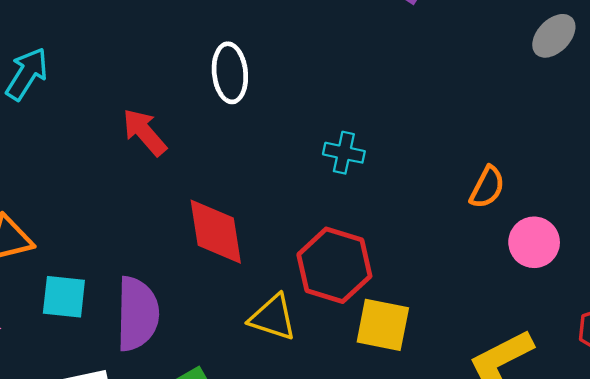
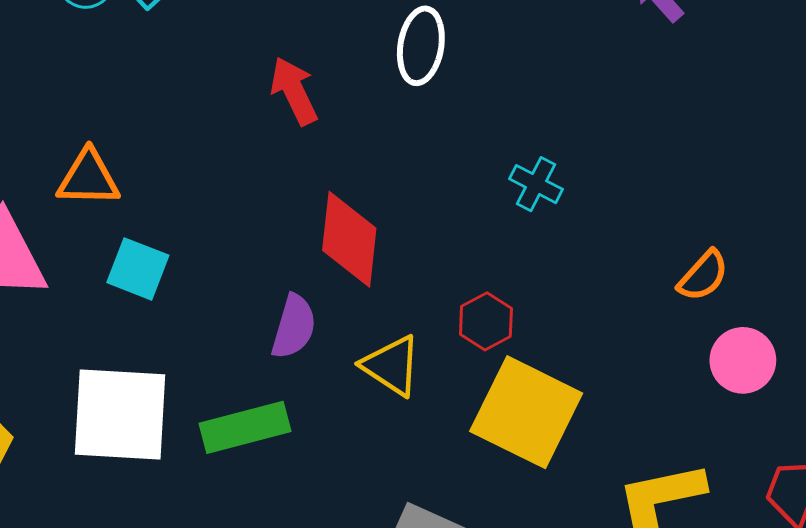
red hexagon: (334, 265) -> (486, 321), size x0.6
purple semicircle: (137, 314) -> (294, 327), moved, size x0.7
yellow square: (383, 325) -> (526, 412), size x1.5

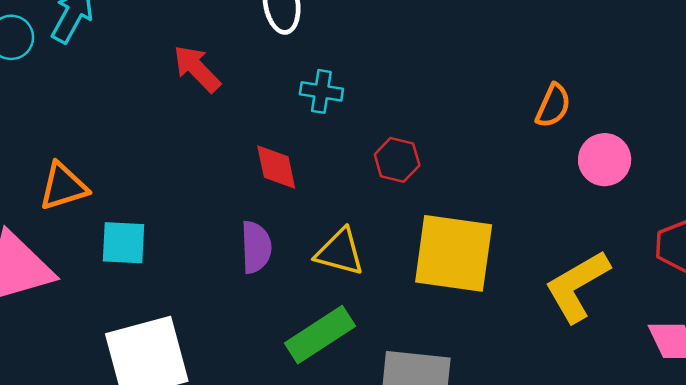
cyan cross: (536, 184) -> (321, 91), moved
red diamond: (349, 239) -> (276, 167), size x0.7
red hexagon: (486, 321) -> (397, 160), moved
green rectangle: (245, 427) -> (320, 335), moved

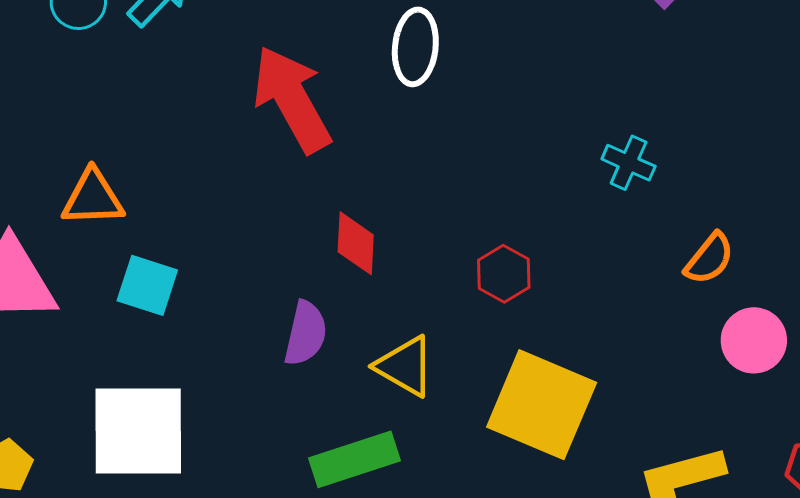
red arrow: (197, 69) -> (292, 99), size x1.6
cyan cross: (321, 91) -> (629, 163), moved

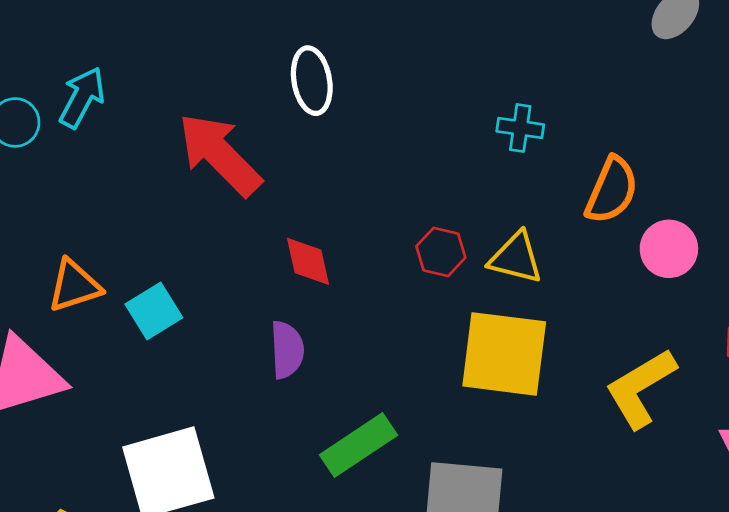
orange semicircle: (709, 259) -> (612, 190), size x1.4
cyan square: (147, 285) -> (154, 311), moved, turned -34
yellow triangle: (405, 366) -> (516, 258), moved

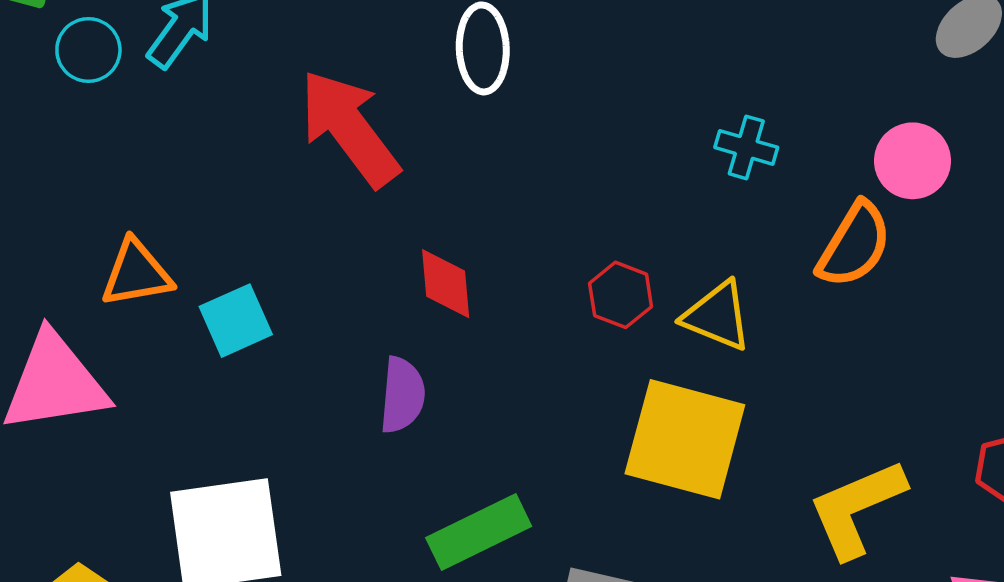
pink circle: (669, 249) -> (913, 161), moved

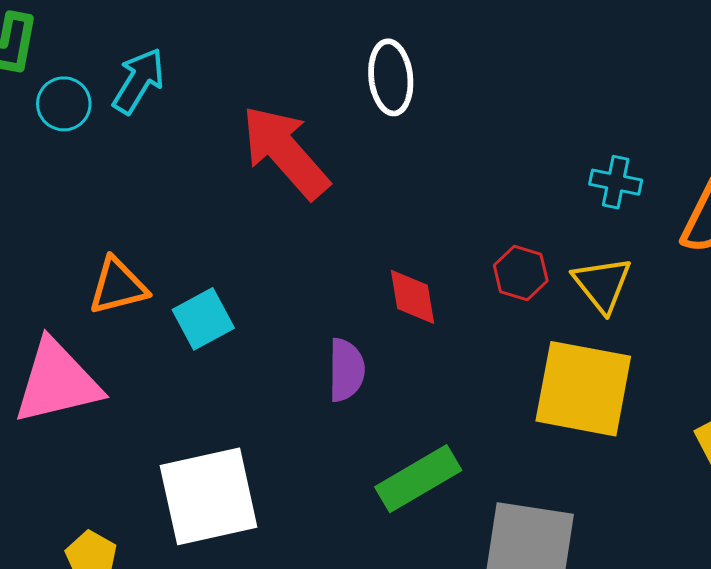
cyan cross: (746, 147) -> (616, 182), moved
red diamond: (446, 284) -> (412, 297), moved
yellow triangle: (717, 316) -> (602, 284), turned 34

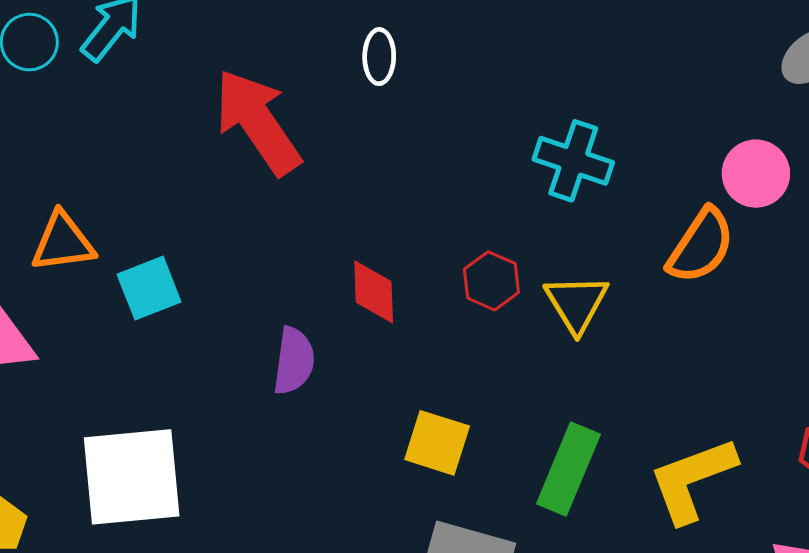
white ellipse: (391, 77) -> (379, 57), size x0.7
cyan cross: (616, 182) -> (573, 161), moved, size x1.4
yellow square: (583, 389) -> (437, 443), moved, size x0.6
green rectangle: (418, 479) -> (568, 469), moved, turned -44

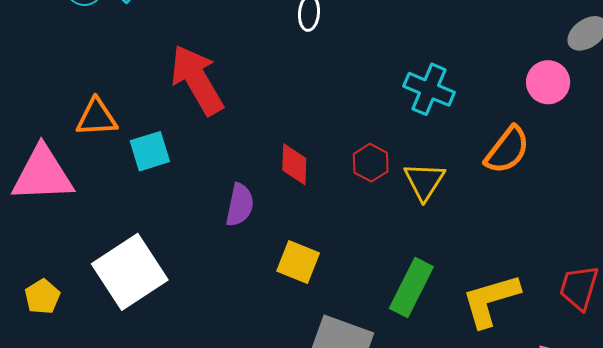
red arrow: (258, 122) -> (197, 80), moved
pink circle: (756, 174) -> (548, 82), moved
yellow square: (437, 443) -> (298, 262), moved
white square: (132, 477) -> (130, 272), turned -32

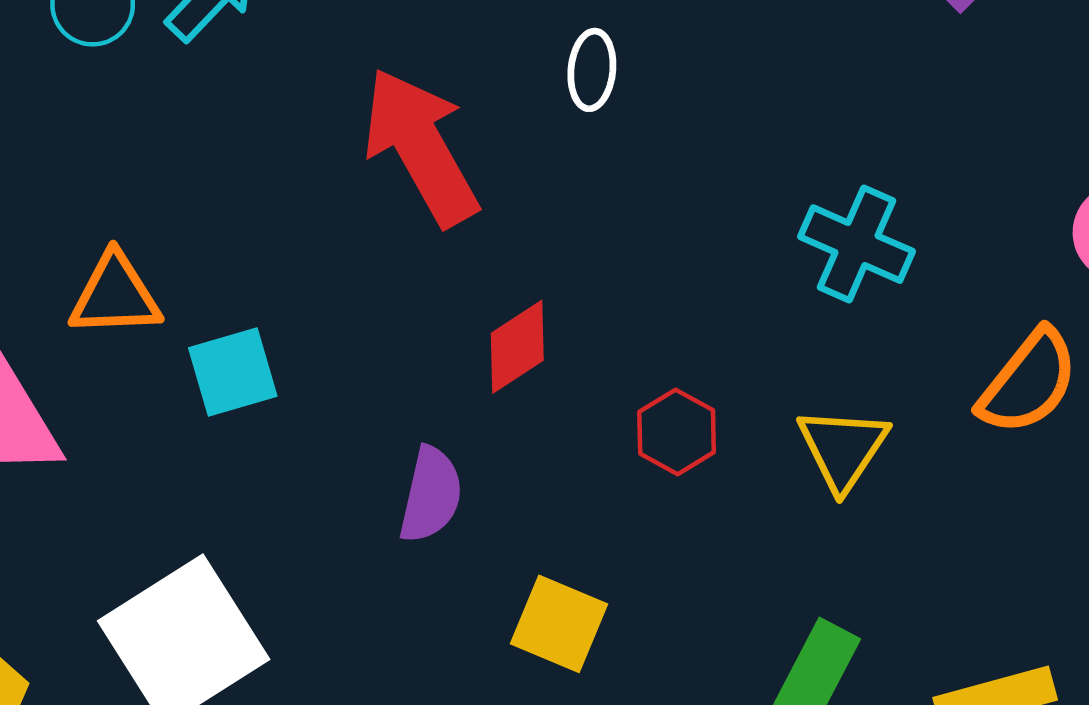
red arrow: (197, 80) -> (421, 147), moved
red hexagon: (371, 163) -> (677, 432), moved
red diamond: (294, 164) -> (517, 347), moved, turned 54

